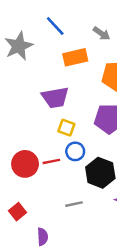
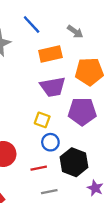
purple trapezoid: (55, 97) -> (53, 87), moved
red line: (51, 161) -> (39, 168), moved

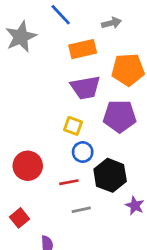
gray arrow: (75, 32) -> (111, 23), turned -49

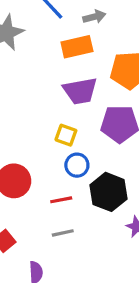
gray arrow: (111, 23) -> (94, 17), moved
gray line: (81, 210) -> (63, 233), moved

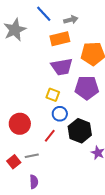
red line: (61, 200) -> (50, 136), turned -40
gray line: (63, 233) -> (32, 156), moved

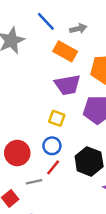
orange rectangle: (60, 39) -> (65, 51), turned 42
blue circle: (60, 114) -> (52, 146), moved
gray line: (32, 156) -> (34, 182), moved

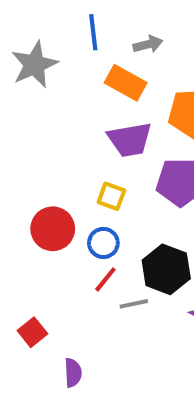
blue line: (46, 21) -> (93, 32), turned 36
red circle: (17, 153) -> (53, 229), moved
gray line: (34, 182) -> (134, 304), moved

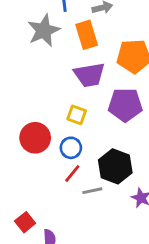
gray star: (34, 65) -> (44, 31), moved
orange rectangle: (126, 83) -> (87, 35), turned 44
red square: (32, 332) -> (25, 222), moved

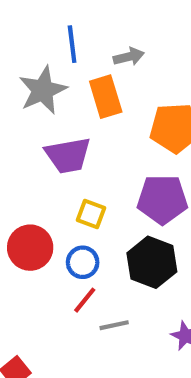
purple trapezoid: (89, 75) -> (68, 155), moved
black hexagon: (115, 166) -> (152, 262), moved

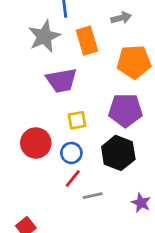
gray arrow: (129, 57) -> (121, 18), moved
yellow square: (91, 214) -> (77, 120), turned -30

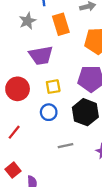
gray star: (44, 36) -> (28, 21), size x0.7
red circle: (36, 143) -> (18, 89), moved
red line: (73, 179) -> (14, 132), moved

